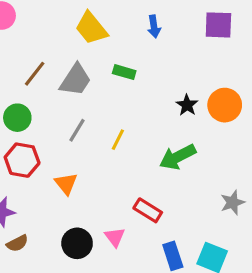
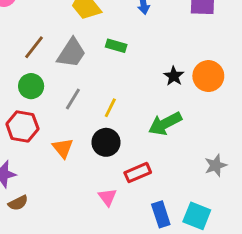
green circle: (17, 118) -> (31, 86), moved
red rectangle: (148, 210) -> (138, 173), turned -55
black circle: (77, 243) -> (106, 142), moved

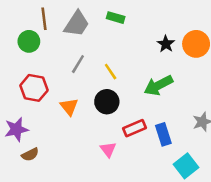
brown line: (34, 47) -> (44, 19), turned -45
green circle: (31, 86) -> (29, 41), moved
yellow line: (110, 108) -> (111, 72), turned -60
blue rectangle: (161, 214) -> (163, 134), moved
cyan square: (197, 216) -> (186, 166), turned 30

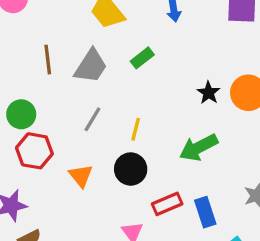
green rectangle: (116, 18) -> (142, 58), turned -54
green circle: (29, 41) -> (21, 114), moved
yellow line: (111, 72) -> (136, 129), turned 48

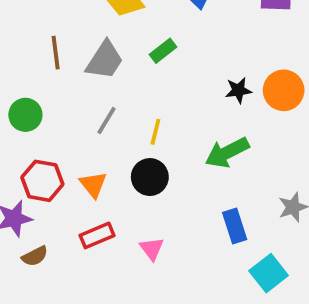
black star: (209, 93) -> (238, 90), turned 30
red hexagon: (34, 151) -> (42, 181), moved
red rectangle: (167, 204) -> (97, 235), moved

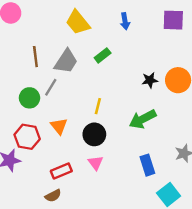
green circle: (25, 115) -> (29, 98), moved
gray line: (106, 120) -> (51, 87), moved
orange triangle: (93, 185) -> (59, 126), moved
pink triangle: (152, 249) -> (96, 163), moved
brown semicircle: (35, 256) -> (53, 196), moved

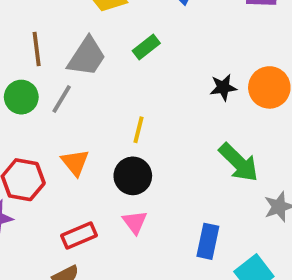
green circle: (29, 98) -> (21, 97), moved
green arrow: (143, 119) -> (239, 162), moved, turned -108
blue rectangle: (147, 165) -> (208, 241), moved, turned 30

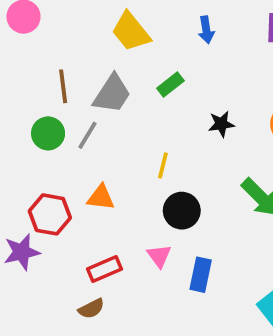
black star: (223, 87) -> (221, 124), moved
orange triangle: (75, 162) -> (101, 197), turned -44
black circle: (133, 176) -> (182, 211), moved
blue rectangle: (208, 241) -> (201, 275), moved

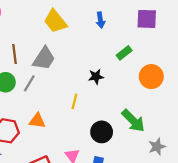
green rectangle: (170, 84) -> (124, 53), moved
black star: (221, 124) -> (96, 77), moved
black circle: (182, 211) -> (102, 132), moved

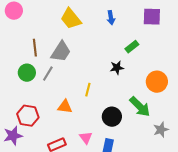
black star: (96, 77) -> (117, 68), moved
orange circle: (151, 77) -> (157, 82), moved
orange triangle: (37, 121) -> (65, 107), moved

